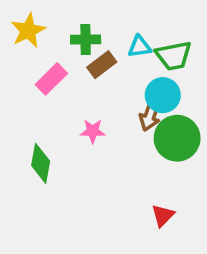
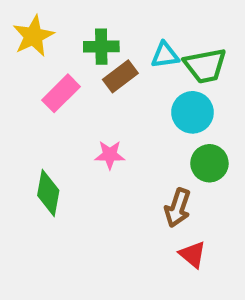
brown arrow: (150, 115) -> (178, 208), moved
green circle: (177, 138) -> (209, 163), size x0.7
red triangle: (163, 215) -> (192, 254), turned -35

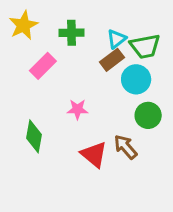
cyan triangle: (165, 55) -> (117, 39), turned -30
brown rectangle: (120, 76) -> (112, 60), moved
brown arrow: (178, 208) -> (126, 147), turned 120
red triangle: (192, 254) -> (94, 154), moved, size x1.4

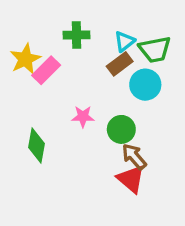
yellow star: (23, 25) -> (25, 59), moved
green circle: (148, 115) -> (121, 129), moved
red triangle: (94, 154) -> (131, 179), moved

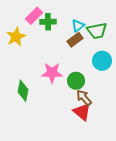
pink rectangle: (46, 70) -> (34, 16), moved
cyan circle: (145, 85) -> (102, 61), moved
pink star: (83, 117) -> (52, 73), size x1.5

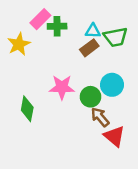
cyan triangle: (78, 26) -> (93, 31), turned 40
cyan circle: (102, 61) -> (112, 85), moved
red triangle: (82, 112) -> (114, 136), moved

